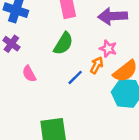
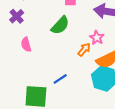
blue line: (75, 77) -> (60, 79), moved

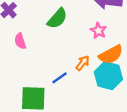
orange arrow: (84, 50) -> (83, 63), moved

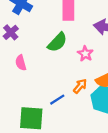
pink star: (98, 31) -> (85, 54), moved

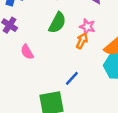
orange arrow: (80, 86) -> (82, 41), moved

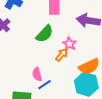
pink semicircle: (27, 52) -> (37, 74), moved

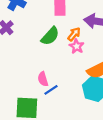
orange arrow: (62, 55) -> (74, 34), moved

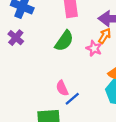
orange arrow: (74, 34) -> (105, 36), moved

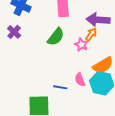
pink semicircle: (62, 88) -> (80, 80), moved
blue line: (72, 99) -> (60, 87), turned 48

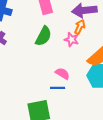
pink semicircle: (80, 80) -> (62, 74), moved, turned 152

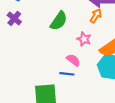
pink star: (72, 40) -> (84, 39), moved

